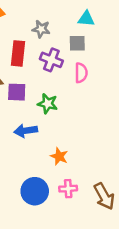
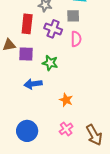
orange star: (59, 156) -> (66, 100), moved
pink cross: (68, 189) -> (66, 129), turned -32
blue circle: (35, 191) -> (27, 131), moved

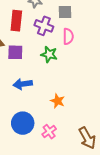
green star: (50, 63) -> (49, 54), moved
pink cross: (66, 129) -> (49, 132), moved
blue circle: (27, 131) -> (23, 123), moved

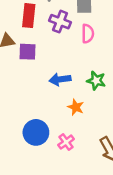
green star: (49, 54) -> (96, 81), moved
blue arrow: (23, 84) -> (60, 79), moved

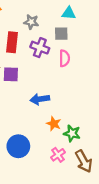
green star: (96, 81) -> (72, 133), moved
pink cross: (66, 142) -> (58, 155), moved

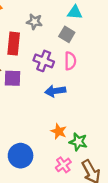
gray square: (61, 34) -> (67, 34), turned 32
purple cross: (40, 48) -> (44, 61), moved
blue arrow: (40, 99) -> (55, 91), moved

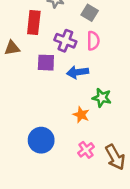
purple square: (12, 78) -> (46, 63), moved
green star: (78, 142) -> (102, 98), moved

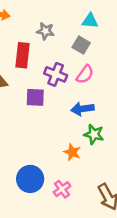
pink semicircle: (93, 41) -> (85, 74), turned 36
blue arrow: (78, 72) -> (82, 109), moved
pink cross: (86, 150) -> (62, 189), moved

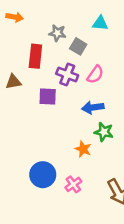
gray square: (81, 45) -> (78, 46), moved

